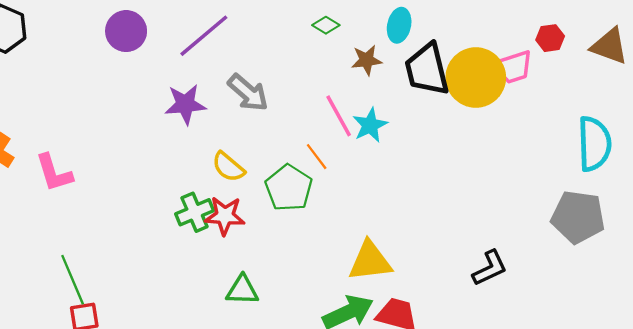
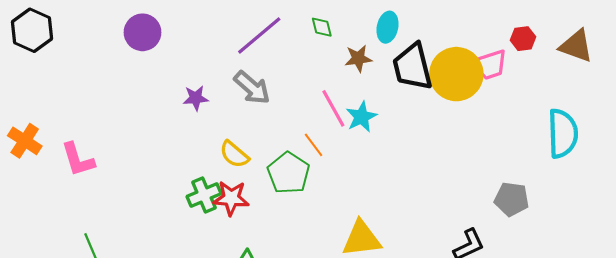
green diamond: (326, 25) -> (322, 27), turned 45
purple line: (204, 36) -> (259, 35), moved
purple star: (185, 104) -> (196, 98), size x0.7
gray pentagon: (578, 217) -> (512, 199), moved, size x0.7

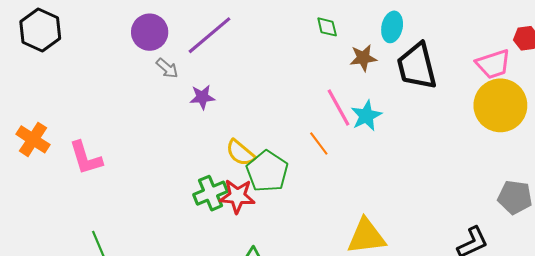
purple line: (259, 35) -> (209, 35), moved
yellow circle: (456, 74) -> (500, 105), moved
gray arrow: (252, 88) -> (167, 68), moved, size x0.6
green pentagon: (288, 173) -> (267, 171), moved

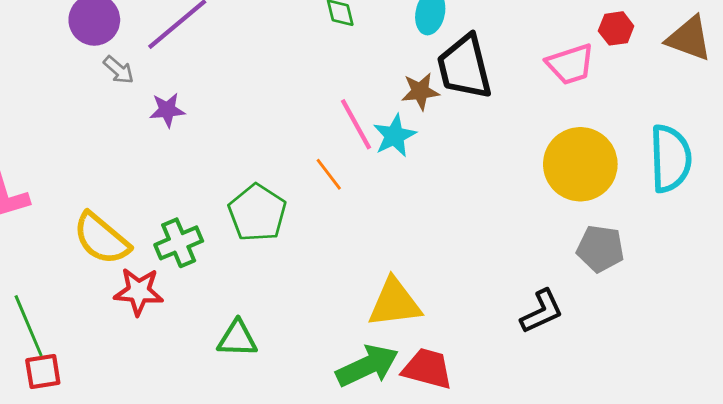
brown star: (363, 58) -> (420, 91), moved
yellow circle: (500, 105) -> (580, 164), moved
yellow semicircle: (240, 153) -> (101, 239), moved, size x1.4
red star: (237, 196) -> (139, 291), moved

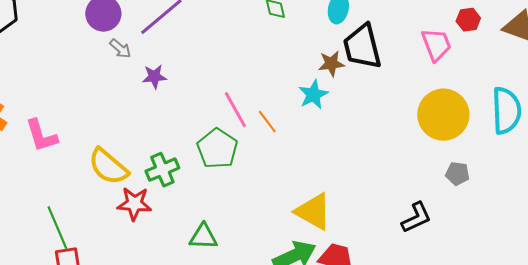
pink trapezoid: (570, 64) -> (436, 45), turned -93
pink line: (356, 124) -> (235, 110), moved
gray pentagon: (600, 249) -> (457, 174), size x0.7
yellow triangle: (395, 303) -> (313, 212), turned 36

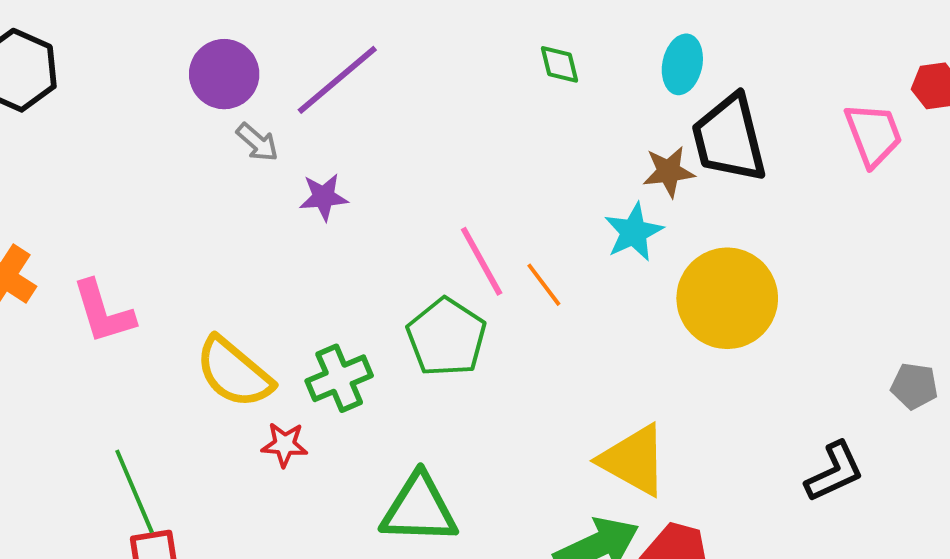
yellow circle: (443, 115) -> (727, 298), moved
red star: (134, 204) -> (285, 445), size x0.7
green triangle: (203, 237) -> (419, 509), size x1.4

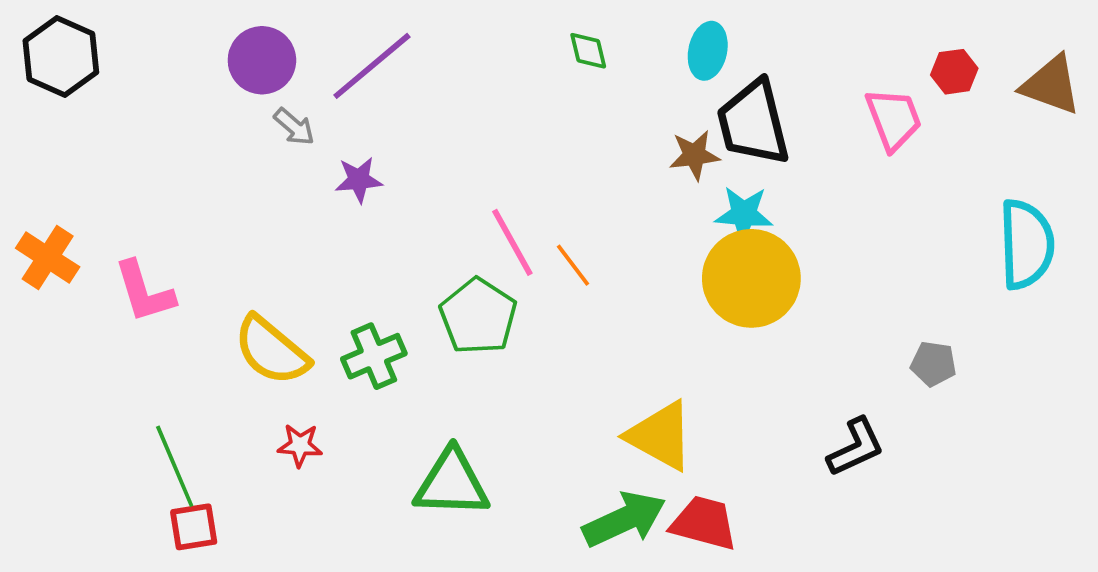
cyan star: (634, 232) -> (744, 214), moved, turned 30
red star: (285, 445) -> (300, 445), moved

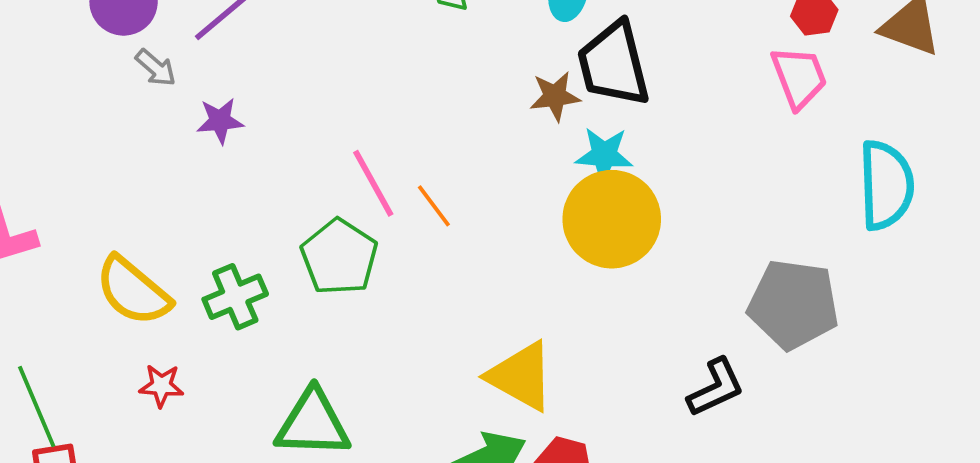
pink trapezoid: (894, 119) -> (799, 77), moved
gray pentagon: (933, 364) -> (793, 304), size x2.0

